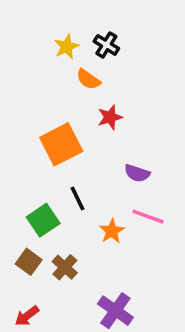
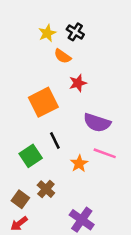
purple semicircle: (137, 173) -> (97, 123), size x1.5
brown square: (29, 262) -> (20, 199), moved

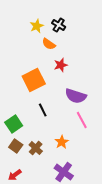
pink line: (105, 153) -> (82, 120), turned 42
green square: (31, 156) -> (14, 124), moved
orange star: (79, 163) -> (62, 142), moved
brown square: (20, 199) -> (16, 146), moved

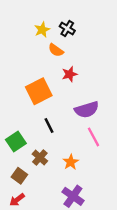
purple semicircle: (76, 96) -> (87, 110), turned -35
brown square: (16, 146) -> (19, 176), moved
brown cross: (36, 148) -> (40, 157), moved

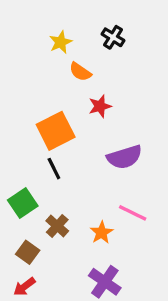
black cross: (67, 29) -> (113, 37), moved
black line: (49, 126) -> (54, 169), moved
pink line: (94, 137) -> (133, 213), moved, turned -36

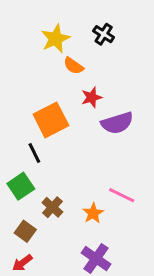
yellow star: (61, 42) -> (55, 39), size x1.4
purple semicircle: (124, 157) -> (117, 123), moved
black line: (54, 169) -> (34, 153), moved

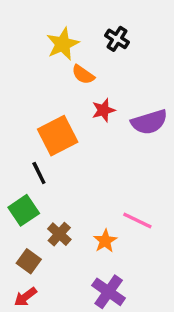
purple semicircle: (117, 123) -> (149, 122), moved

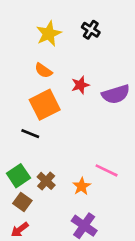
orange semicircle: (83, 75) -> (43, 71), moved
black line: (39, 173) -> (30, 134), turned -42
green square: (24, 210) -> (18, 176), moved

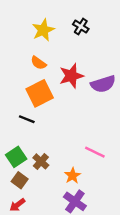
red star: (80, 85) -> (71, 76), size x1.5
orange star: (82, 186) -> (73, 176), moved

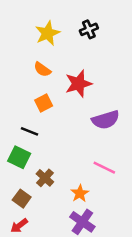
black cross: (81, 27) -> (89, 29), turned 35
purple semicircle: (103, 84) -> (106, 120), moved
orange square: (40, 93) -> (44, 103), size x0.6
green square: (16, 157) -> (19, 157), moved, turned -30

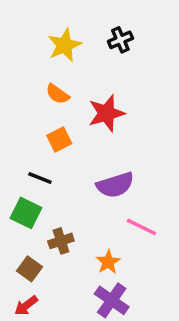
purple semicircle: (106, 120) -> (115, 185), moved
brown cross: (45, 178) -> (61, 241), turned 30

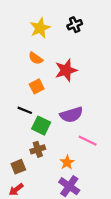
green square: (26, 213) -> (41, 126), moved
brown square: (30, 269) -> (18, 167), turned 32

